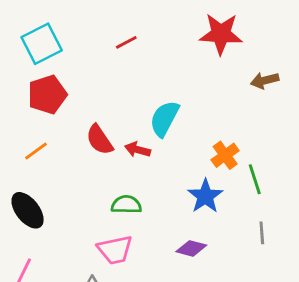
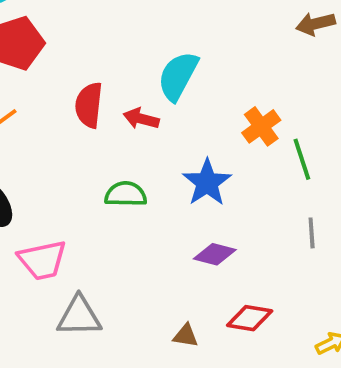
red semicircle: (99, 140) -> (89, 105), turned 40
blue star: (205, 196) -> (207, 183), moved
pink trapezoid: (115, 250) -> (42, 260), moved

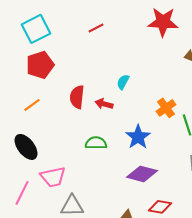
cyan semicircle: (178, 76) -> (123, 82), size x0.6
purple diamond: (215, 254) -> (142, 174), size x1.4

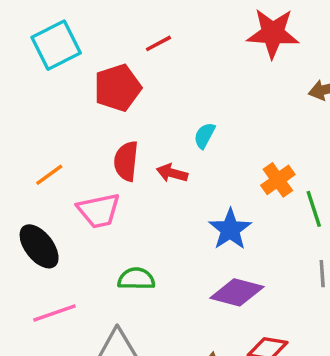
red pentagon: (40, 65) -> (118, 88), moved
green semicircle: (96, 143) -> (136, 279), moved
pink trapezoid: (53, 177) -> (99, 211), moved
pink line: (22, 193) -> (54, 313), moved, turned 45

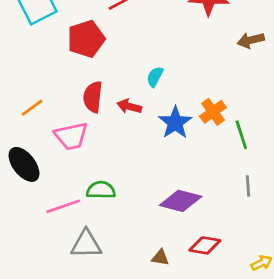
blue star: (230, 229) -> (175, 123), moved
pink line: (54, 313) -> (63, 206), moved

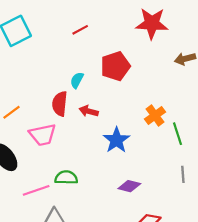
red pentagon: (86, 39) -> (115, 66), moved
cyan semicircle: (155, 77) -> (77, 80), moved
blue star: (175, 123) -> (116, 140), moved
purple diamond: (181, 201) -> (129, 186), size x0.7

